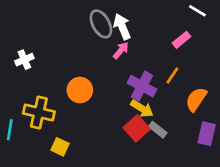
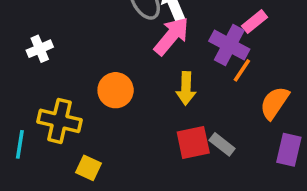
pink arrow: (121, 50) -> (172, 36), size x1.6
purple cross: (142, 86) -> (229, 45), moved
yellow arrow: (142, 109) -> (186, 88), moved, turned 60
red square: (137, 128) -> (193, 143), turned 30

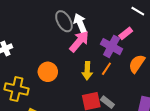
orange line: (242, 70) -> (106, 69), moved
orange semicircle: (274, 103) -> (137, 64), moved

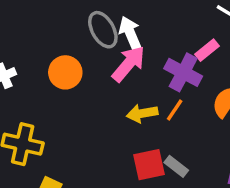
yellow arrow: (87, 71) -> (142, 113), turned 78
orange circle: (48, 72) -> (65, 72), moved

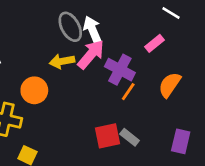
orange circle: (65, 72) -> (34, 90), moved
purple cross: (183, 72) -> (120, 70), moved
yellow arrow: (142, 113) -> (62, 61), moved

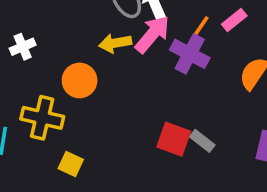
orange line: (128, 92) -> (200, 27), moved
red square: (107, 136) -> (174, 139), turned 32

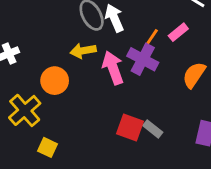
pink arrow: (152, 34) -> (113, 68), moved, turned -60
yellow cross: (42, 118) -> (25, 110), turned 36

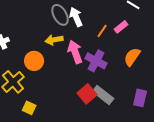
purple cross: (143, 59) -> (96, 61), moved
red square: (130, 128) -> (87, 94), turned 30
gray rectangle: (153, 129) -> (103, 95), size x1.5

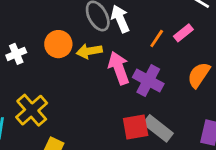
orange circle: (34, 61) -> (58, 44), moved
red square: (87, 94) -> (136, 127), turned 30

